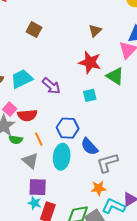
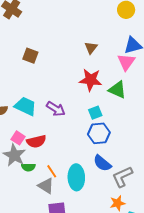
cyan trapezoid: (22, 79) -> (25, 106), turned 60
blue hexagon: (68, 128) -> (99, 133), moved
orange line: (39, 139) -> (52, 171), moved

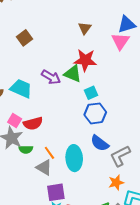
brown square: (30, 56) -> (24, 38), turned 35
green triangle: (117, 90) -> (73, 74), moved
purple arrow: (56, 109) -> (51, 77), moved

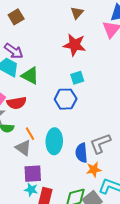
green triangle: (73, 74) -> (30, 76), moved
purple arrow: (51, 77) -> (14, 51), moved
blue hexagon: (95, 113) -> (66, 99), moved
blue semicircle: (100, 143) -> (81, 153), moved, turned 42

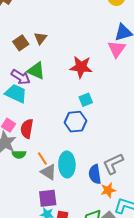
brown triangle: (77, 13) -> (41, 38), moved
green triangle: (30, 76) -> (36, 71), moved
red semicircle: (17, 103) -> (27, 129), turned 114
gray triangle: (23, 148) -> (48, 172), moved

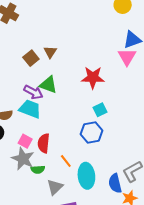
orange line: (42, 158) -> (66, 161), moved
gray triangle: (48, 172) -> (55, 187), moved, turned 48

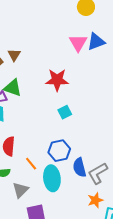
pink triangle: (127, 57) -> (78, 43), moved
blue hexagon: (92, 132) -> (59, 151), moved
blue semicircle: (115, 183) -> (79, 167), moved

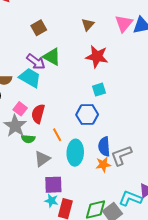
brown triangle: (14, 55) -> (88, 25), moved
blue hexagon: (59, 151) -> (87, 115), moved
orange star: (95, 200) -> (103, 165), moved

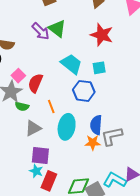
cyan trapezoid: (30, 78) -> (71, 64), moved

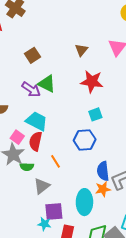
cyan trapezoid: (71, 64) -> (37, 121), moved
cyan ellipse: (67, 127) -> (84, 202), moved
cyan star: (36, 171) -> (44, 224), moved

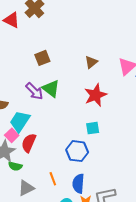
red star: (92, 82) -> (95, 95), turned 30
cyan trapezoid: (37, 121) -> (20, 121), moved, turned -95
orange line: (56, 161) -> (53, 179), moved
blue semicircle: (103, 171) -> (78, 184), moved

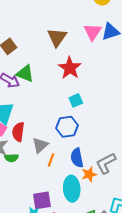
brown triangle: (91, 62) -> (57, 37), size x1.5
orange line: (53, 179) -> (51, 160), turned 56
gray triangle: (26, 188) -> (40, 145), moved

